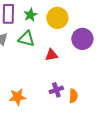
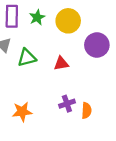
green triangle: (26, 39) -> (27, 58), moved, turned -30

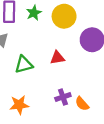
green triangle: (27, 58) -> (24, 64), moved
orange semicircle: (87, 111) -> (82, 104), turned 136

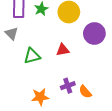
orange star: (19, 105) -> (40, 97), moved

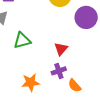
red triangle: (63, 50) -> (61, 49), moved, turned -40
orange semicircle: (85, 92) -> (75, 86), moved

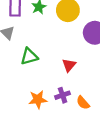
purple cross: (59, 71) -> (63, 95), moved

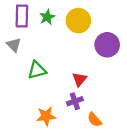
purple cross: (63, 95) -> (75, 101), moved

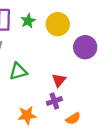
orange semicircle: (94, 120) -> (73, 119), turned -80

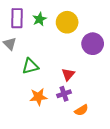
orange star: (27, 115) -> (38, 97), moved

